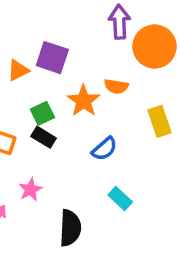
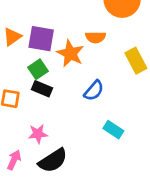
purple square: (52, 58) -> (41, 39), moved
pink star: (30, 190) -> (38, 134), turned 30
black semicircle: (70, 228) -> (53, 161), moved, turned 64

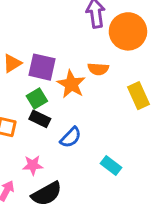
blue semicircle: (94, 91) -> (71, 137), moved

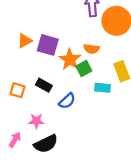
green square: (37, 98) -> (84, 68), moved
cyan rectangle: (111, 165) -> (103, 88), moved, turned -35

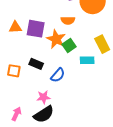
orange triangle: (25, 41) -> (15, 27), turned 32
orange semicircle: (92, 49) -> (68, 20), moved
pink star: (36, 121) -> (44, 97), moved

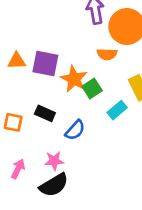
orange semicircle: (68, 20) -> (107, 54), moved
cyan rectangle: (87, 60) -> (117, 110), turned -40
pink arrow: (16, 114) -> (18, 169), moved

